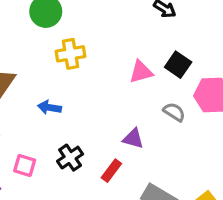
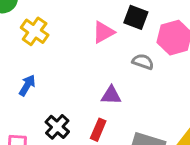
yellow cross: (71, 54) -> (35, 31), turned -32
blue arrow: (49, 107) -> (27, 85), turned 125

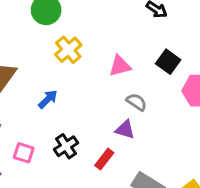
pink triangle: (103, 32) -> (120, 66), moved
gray semicircle: (143, 62) -> (136, 102), moved

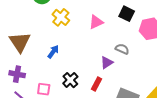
gray semicircle: (136, 102) -> (122, 49), moved
purple triangle: (125, 130) -> (107, 63), turned -40

